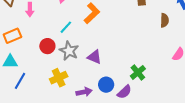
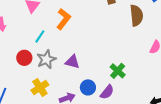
brown semicircle: (165, 20) -> (136, 15), size x1.5
gray star: (69, 51) -> (46, 59), turned 30

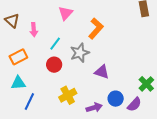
cyan line: (40, 36) -> (55, 44), moved
gray star: (46, 59) -> (80, 53), moved

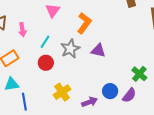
purple triangle: (102, 72) -> (98, 51), moved
blue line: (29, 101) -> (24, 102), turned -30

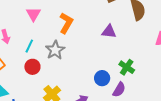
purple triangle: (98, 51) -> (109, 32), moved
blue circle: (110, 91) -> (102, 78), moved

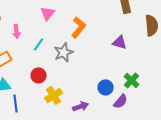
red circle: (32, 67) -> (39, 75), moved

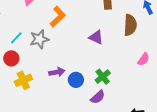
cyan line: (39, 44) -> (16, 38), moved
purple semicircle: (121, 101) -> (98, 97), moved
purple arrow: (81, 106) -> (57, 72), moved

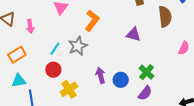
purple arrow: (57, 72) -> (101, 75), turned -84

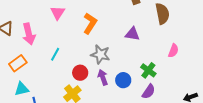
pink arrow: (30, 26) -> (29, 34), size x1.5
gray star: (78, 46) -> (100, 54), moved, turned -30
pink semicircle: (184, 48) -> (173, 51), moved
red circle: (53, 70) -> (80, 73), moved

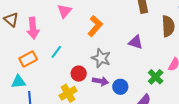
orange rectangle: (18, 63) -> (28, 59), moved
green cross: (148, 70) -> (156, 77), moved
purple arrow: (103, 77) -> (100, 81), turned 112

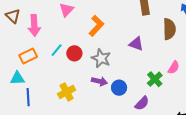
red circle: (79, 74) -> (74, 53), moved

